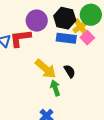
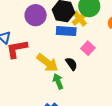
red L-shape: (20, 38) -> (17, 49), moved
pink square: (87, 38) -> (88, 48), moved

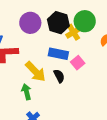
blue rectangle: (66, 31) -> (58, 54), moved
green arrow: (58, 81) -> (26, 92), moved

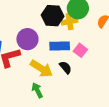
purple circle: (30, 23) -> (27, 39), moved
yellow cross: (74, 32) -> (70, 21), turned 35

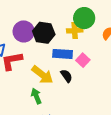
black hexagon: (53, 16) -> (44, 33), moved
purple circle: (27, 39) -> (24, 31), moved

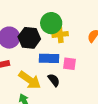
green circle: (84, 18) -> (51, 23), moved
pink square: (83, 60) -> (70, 64), turned -32

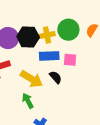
green circle: (51, 23) -> (68, 30), moved
yellow cross: (60, 34) -> (47, 35), moved

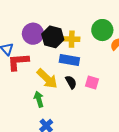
green circle: (68, 30) -> (102, 30), moved
pink square: (70, 60) -> (92, 82), moved

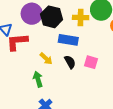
yellow cross: (72, 39) -> (81, 17), moved
yellow arrow: (47, 79) -> (46, 59), size x0.6

